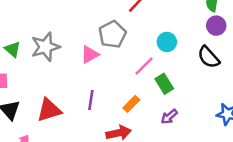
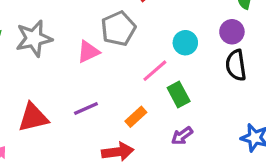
purple circle: (216, 26) -> (232, 32), moved
black semicircle: (209, 57) -> (236, 65), turned 30
purple line: (91, 100) -> (86, 108), turned 54

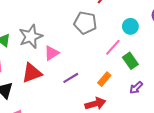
gray pentagon: (118, 29) -> (85, 23), turned -30
pink triangle: (88, 52) -> (52, 53), moved
red triangle: (33, 117) -> (32, 73), moved

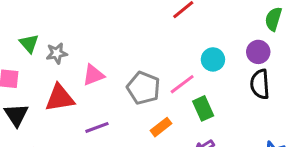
gray pentagon: (85, 23) -> (143, 88), moved
gray star: (31, 36) -> (57, 53), moved, size x0.6
purple line: (71, 78) -> (97, 127), moved

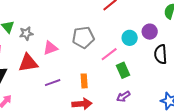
purple circle: (258, 52) -> (150, 32), moved
gray pentagon: (143, 88) -> (83, 37), moved, turned -30
orange rectangle: (161, 127) -> (84, 81), moved, turned -56

